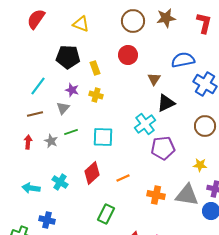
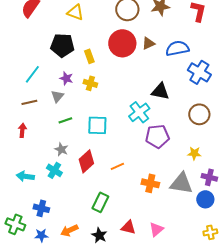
red circle: (128, 55) -> (122, 43), size x1.4
brown triangle: (154, 79) -> (148, 43), moved, turned 32
black triangle: (166, 103) -> (160, 91), turned 36
gray star: (51, 141) -> (61, 149), moved

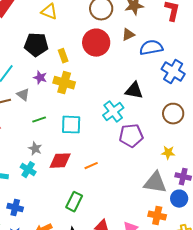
brown triangle: (148, 43) -> (128, 35), moved
yellow cross: (90, 83) -> (64, 83), size x1.5
gray triangle: (57, 96) -> (23, 95), moved, turned -32
red diamond: (86, 161) -> (60, 161), turned 40
orange cross: (150, 183) -> (157, 216), moved

